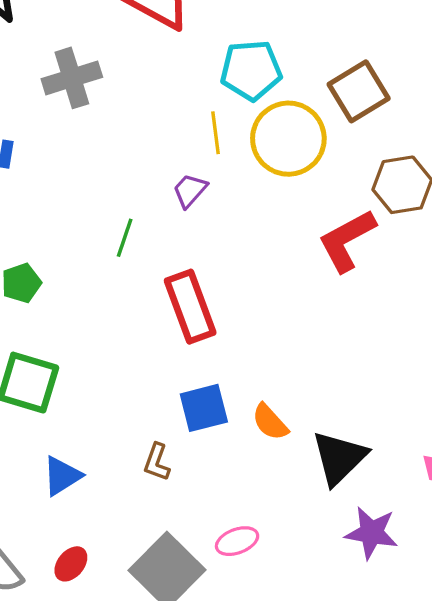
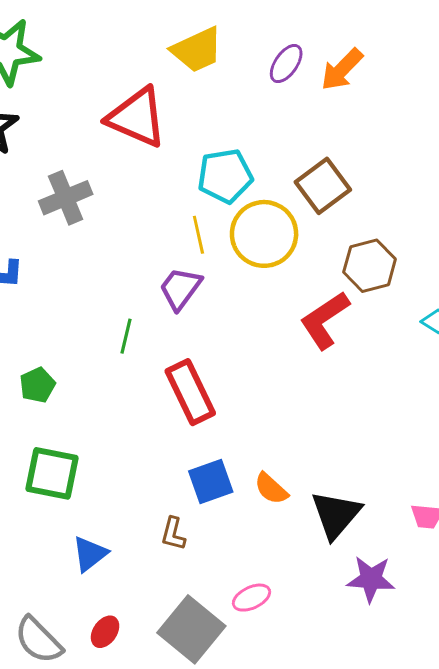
purple trapezoid: (190, 191) -> (180, 288), size x1.4

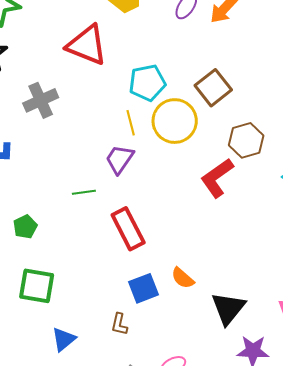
green line: (126, 336) -> (84, 192), turned 70
orange semicircle: (271, 489) -> (183, 278), moved

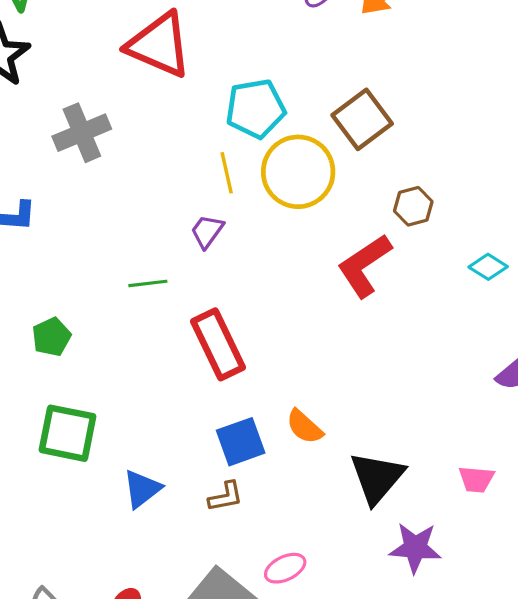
brown hexagon: (246, 140) -> (413, 206), size x0.7
purple trapezoid: (119, 159) -> (207, 231), size x0.7
brown L-shape: (119, 324) -> (226, 497), moved, turned -115
blue triangle: (64, 339) -> (142, 489), moved

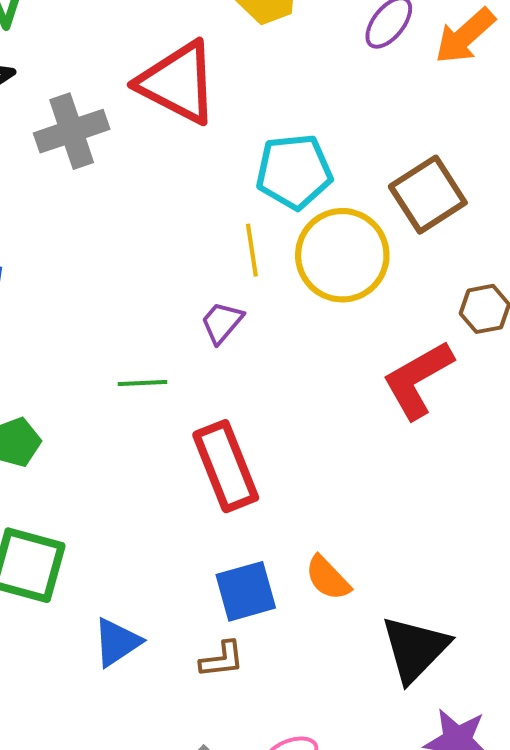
gray cross: (82, 133) -> (72, 131), moved

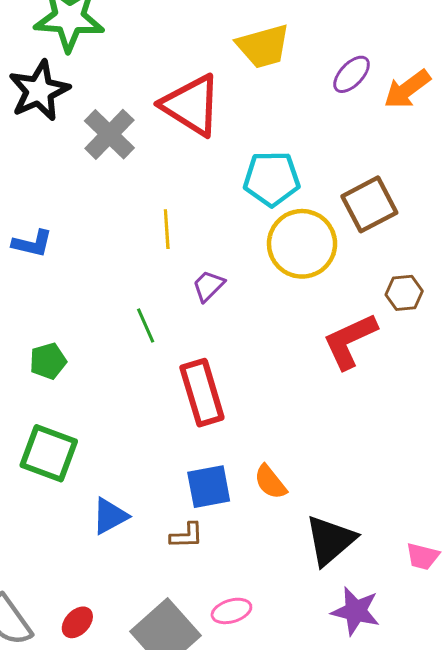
gray cross: (72, 131) -> (109, 134), turned -32
yellow line: (252, 250) -> (167, 229), moved
green line: (142, 383) -> (146, 326), turned 64

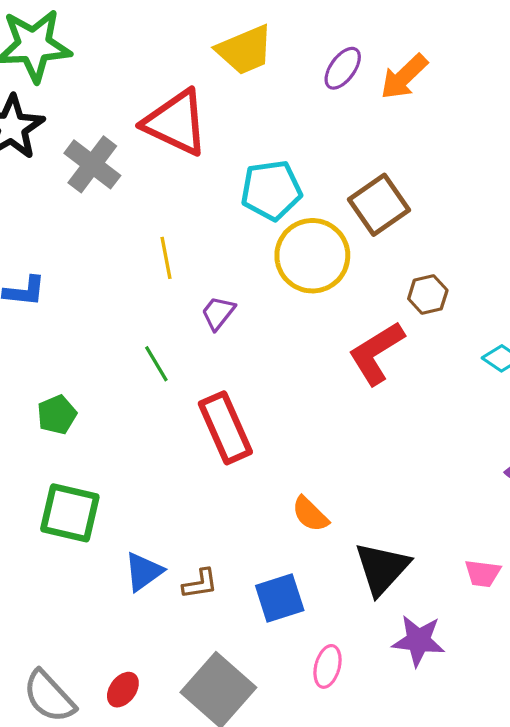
blue square: (209, 487) -> (280, 598), moved
brown L-shape: (187, 536) -> (200, 584), moved
pink ellipse: (231, 611) -> (328, 666), moved, turned -51

